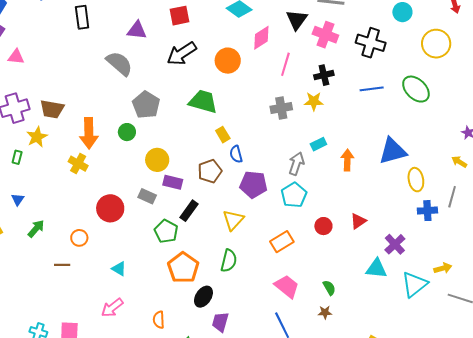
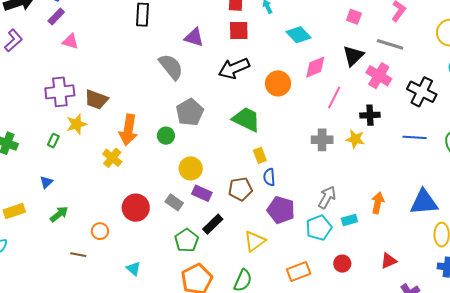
cyan rectangle: (318, 144) -> (349, 220), moved
red triangle: (358, 221) -> (389, 261), moved

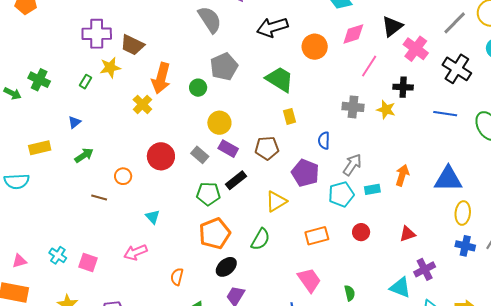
gray line: (390, 44) -> (455, 23), moved, turned -68
blue semicircle: (269, 177) -> (324, 141), moved
green pentagon: (187, 240) -> (208, 194), turned 30

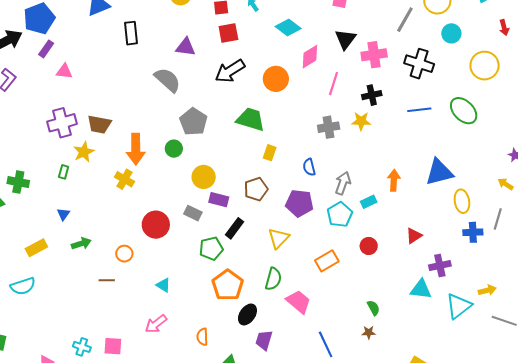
pink cross: (416, 49) -> (374, 55), turned -30
yellow rectangle: (290, 116) -> (270, 153), turned 49
green arrow: (84, 155) -> (81, 244), turned 30
purple cross: (425, 269) -> (440, 266), turned 30
pink trapezoid: (309, 280) -> (299, 302), moved

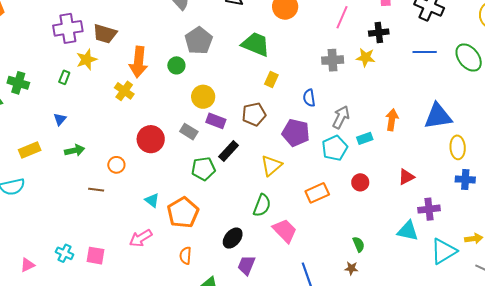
orange pentagon: (228, 285) -> (183, 213), moved

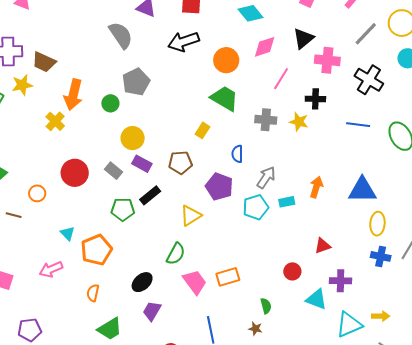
green trapezoid: (256, 44) -> (224, 98), moved
red circle: (360, 182) -> (292, 271), moved
orange rectangle: (317, 193) -> (228, 277), moved

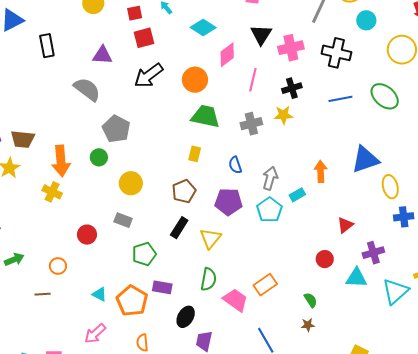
purple rectangle: (142, 164) -> (162, 287), moved
red circle: (75, 173) -> (87, 235), size x0.7
black rectangle: (150, 195) -> (179, 228), moved

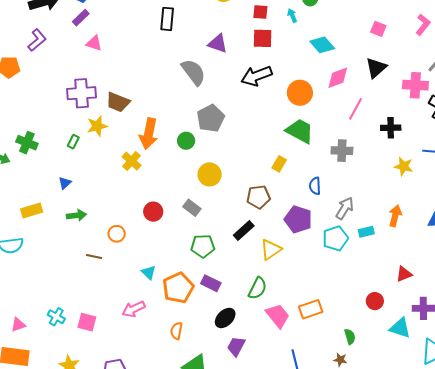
pink cross: (291, 48) -> (415, 85), moved
yellow star: (283, 115) -> (404, 166), moved

